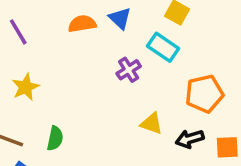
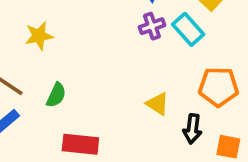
purple cross: (129, 70) -> (152, 26), moved
black arrow: (190, 139) -> (192, 129), turned -80

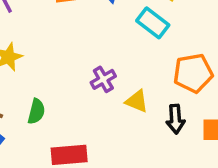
purple cross: (152, 26) -> (103, 79), moved

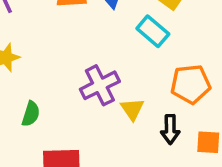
purple cross: (103, 79) -> (100, 85), size x1.5
yellow triangle: (137, 101) -> (132, 109), turned 30

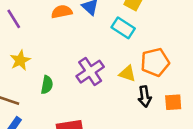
yellow triangle: (132, 109) -> (127, 74), moved, turned -30
green semicircle: (31, 114) -> (47, 85), moved

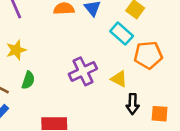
orange pentagon: (155, 62) -> (148, 55), moved
green semicircle: (47, 85) -> (28, 80), moved

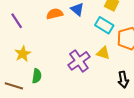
yellow triangle: (119, 79) -> (103, 53), moved

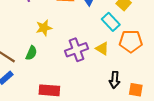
yellow star: (23, 54) -> (44, 28), moved

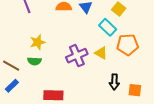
yellow star: (44, 28) -> (38, 42), moved
green semicircle: (31, 53) -> (34, 61), turned 72

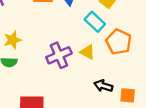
orange pentagon: (128, 45) -> (119, 42), turned 30
black arrow: (114, 82) -> (103, 86), turned 105

